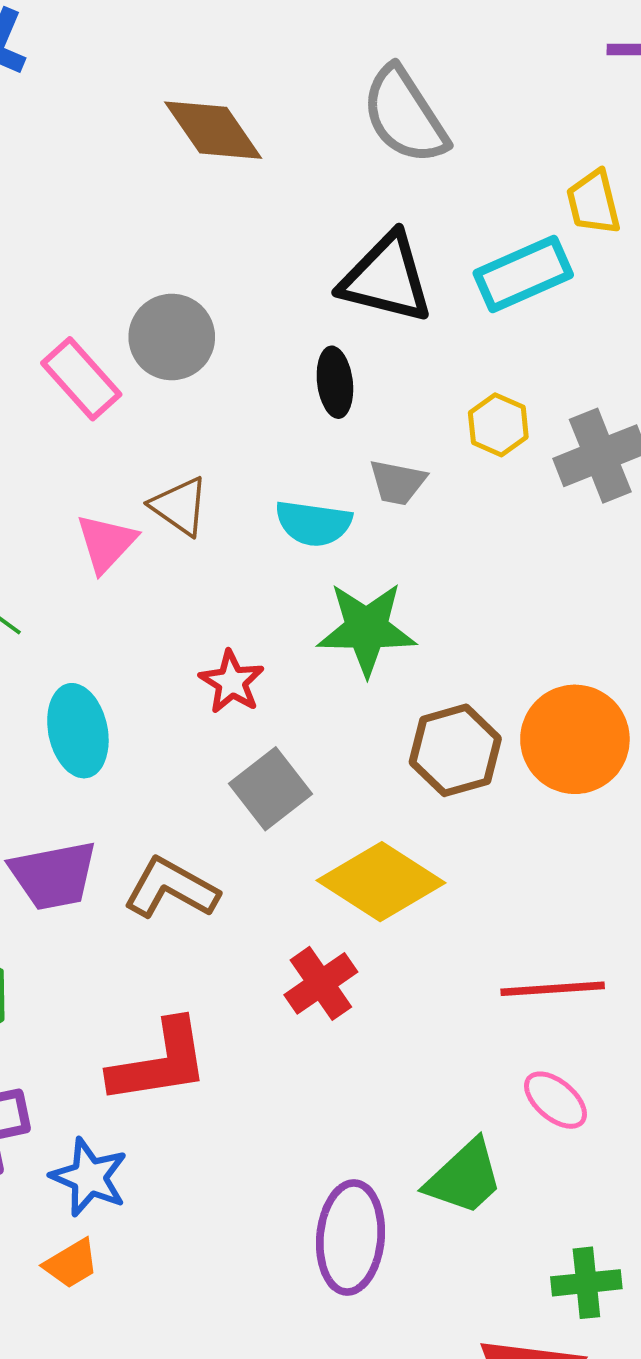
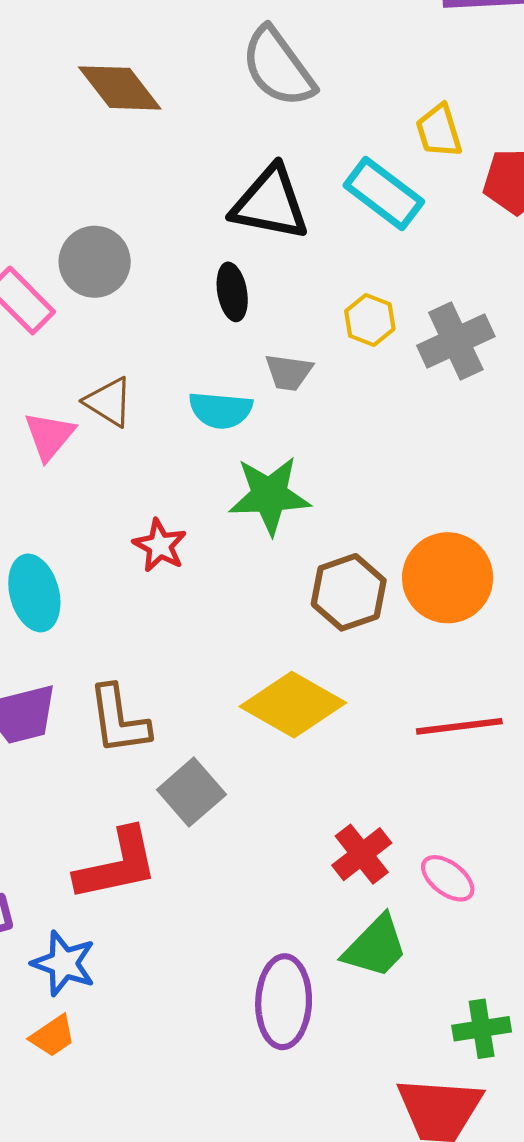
cyan rectangle: (523, 274) -> (384, 194), turned 64
gray square: (271, 789) -> (191, 792), moved
brown L-shape: (171, 888) -> (119, 720), turned -124
red cross: (321, 983) -> (362, 854), moved
red line: (553, 989) -> (459, 726), moved

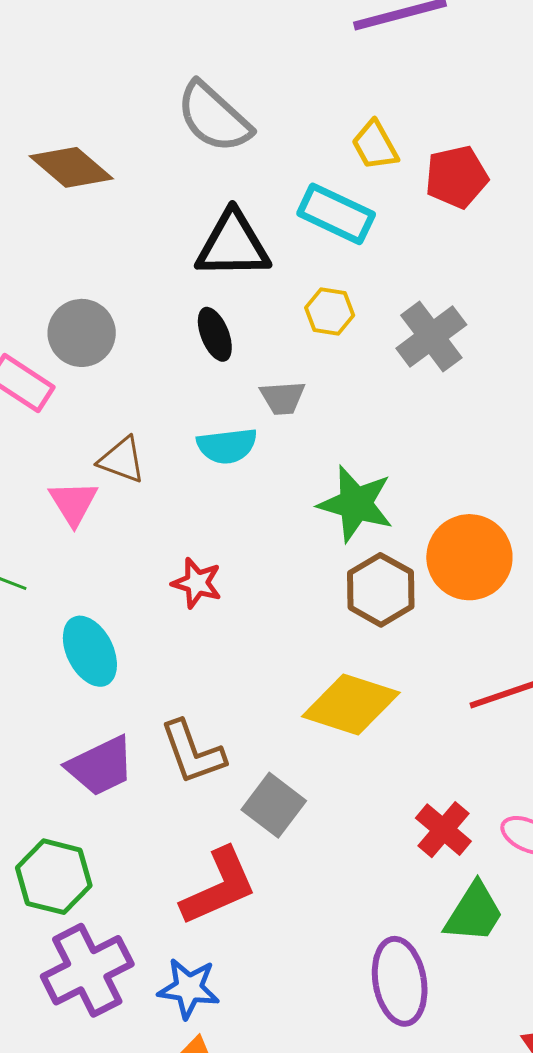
yellow hexagon: (370, 320) -> (330, 311), moved
green star: (270, 495) -> (356, 504), moved, turned 30

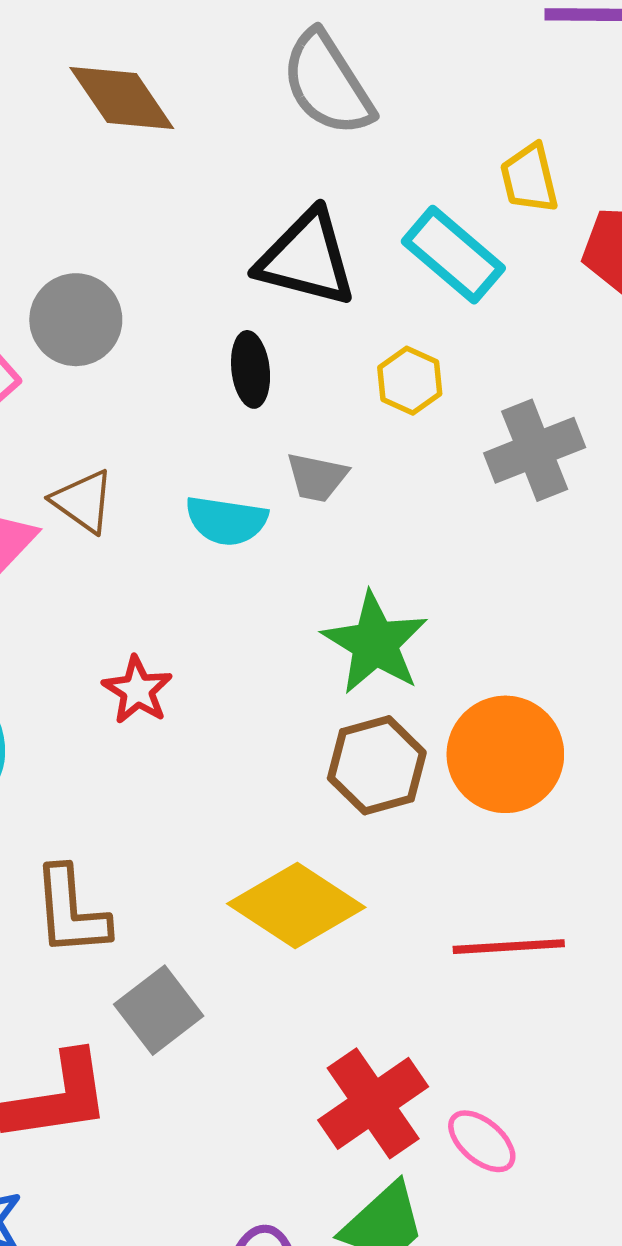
red cross: (443, 830) -> (373, 1103), size x1.4

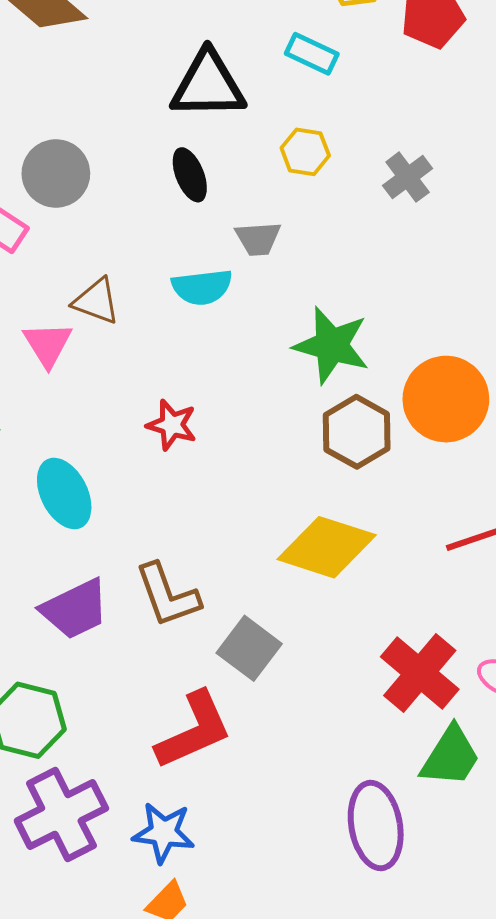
cyan rectangle: (453, 255) -> (312, 54), size x0.7
gray cross: (535, 450) -> (408, 177), size x0.7

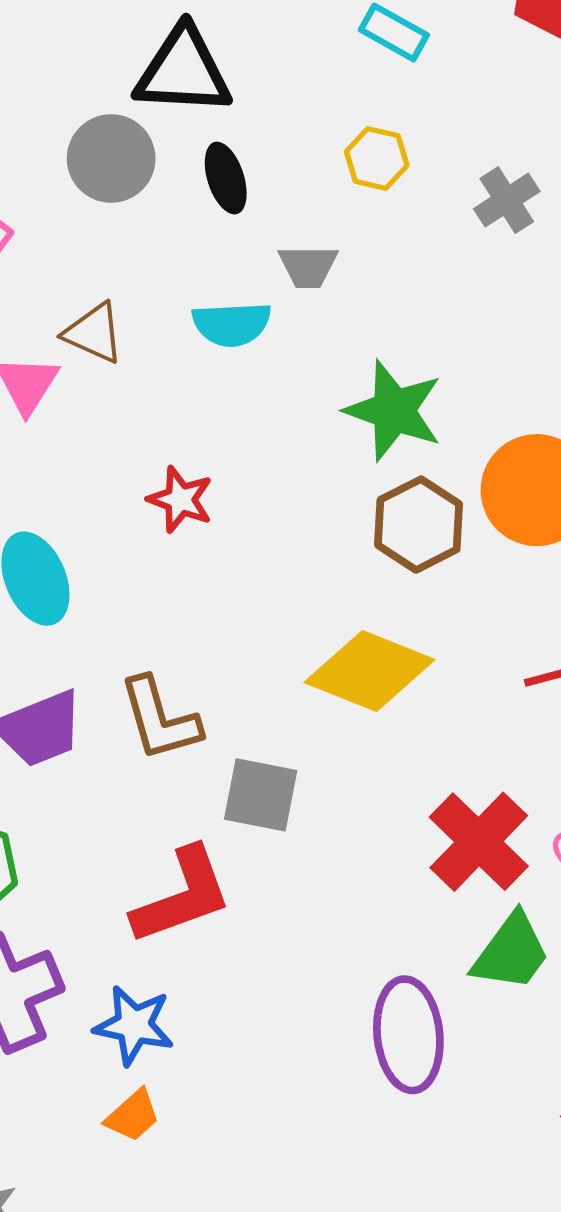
black triangle: (208, 85) -> (183, 71), moved
gray circle: (56, 173) -> (111, 158), moved
gray square: (249, 648) -> (261, 795), turned -30

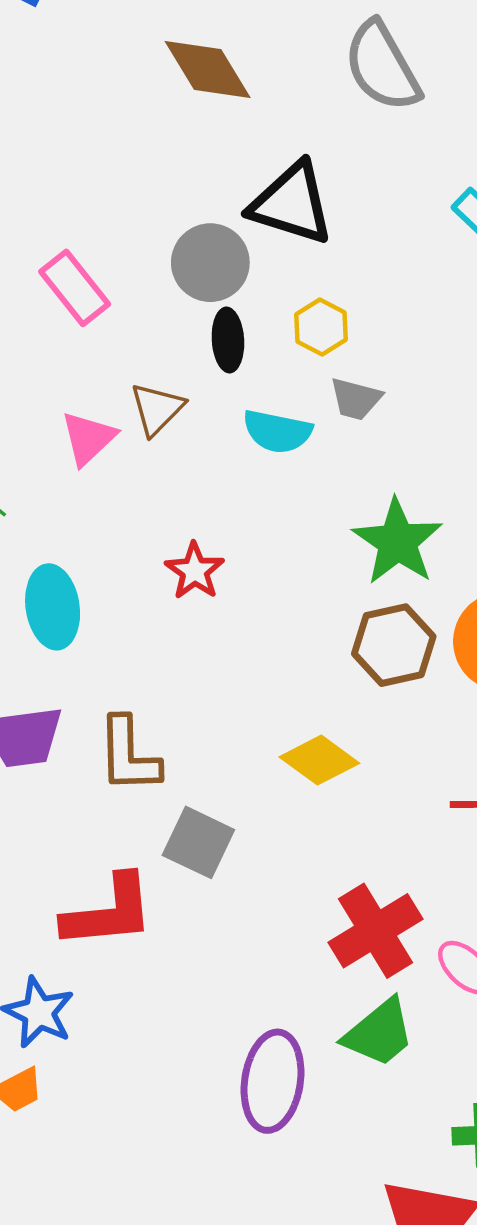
yellow hexagon: (377, 159) -> (321, 327), moved
black ellipse: (226, 178) -> (228, 340), moved
brown triangle: (94, 333) -> (157, 409), turned 36
yellow diamond: (370, 671) -> (319, 760), size x0.7

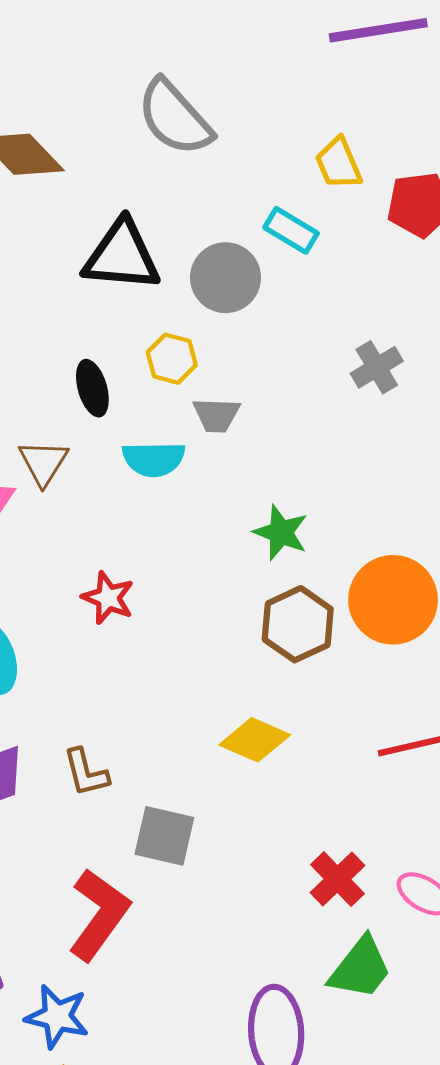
gray circle: (210, 263) -> (226, 278), moved
green star: (398, 542) -> (281, 533), size x0.7
brown L-shape: (129, 755) -> (86, 773), size x0.7
red L-shape: (109, 912) -> (99, 915), turned -36
red cross: (376, 931) -> (337, 879), size x0.7

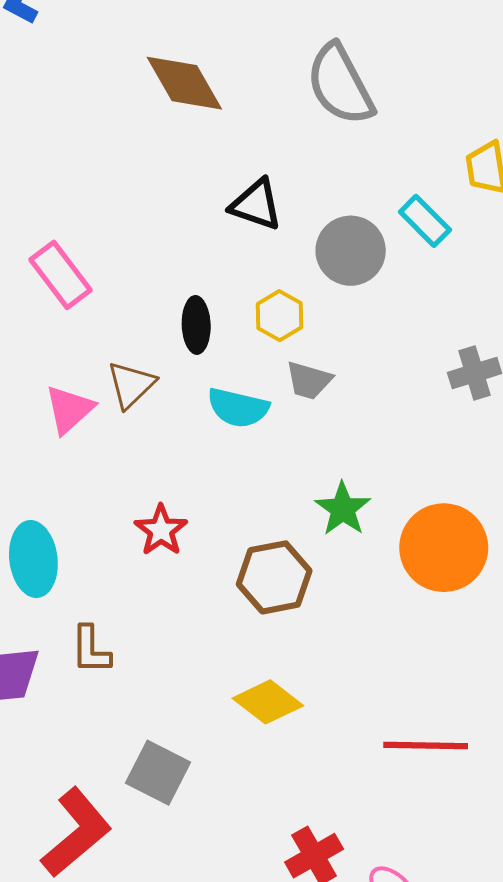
black triangle: (122, 256) -> (256, 205), size x0.7
orange circle: (393, 600) -> (444, 548), moved
brown hexagon: (298, 624) -> (274, 577), moved
brown L-shape: (86, 773) -> (91, 650), moved

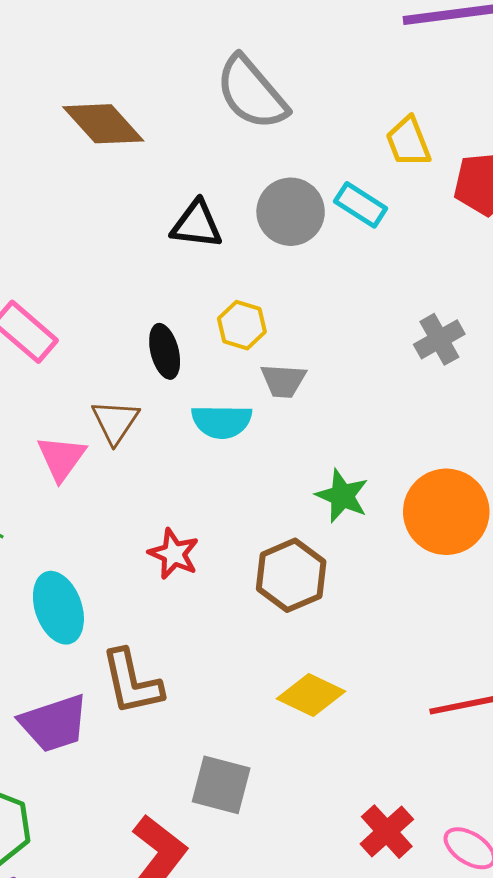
gray circle: (351, 251) -> (291, 212), moved
brown L-shape: (91, 650) -> (132, 682), size x1.4

